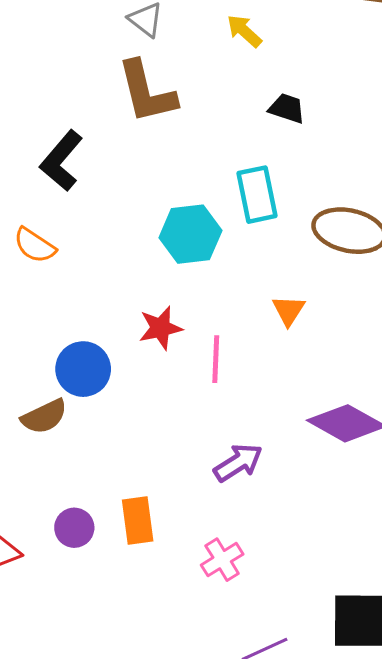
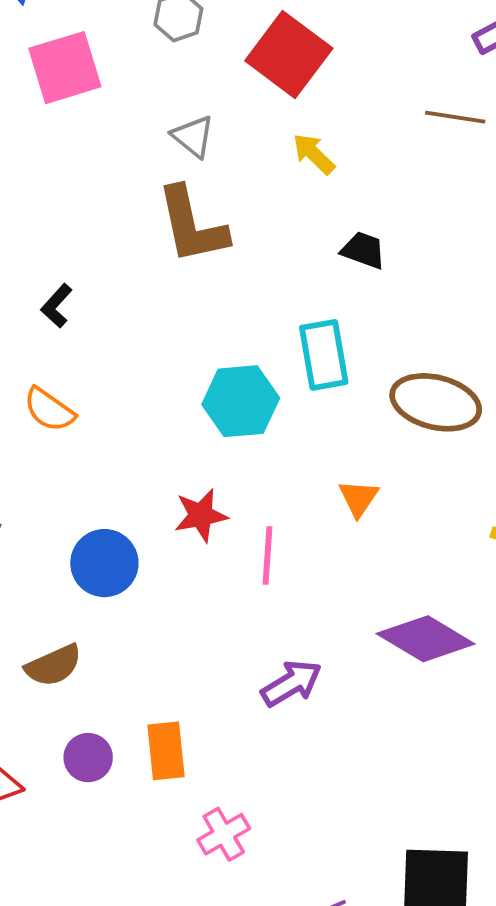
black L-shape: (61, 161) -> (57, 306), moved, size x0.6
brown semicircle: (44, 417) -> (53, 665), moved
pink cross: (222, 560) -> (224, 834), moved

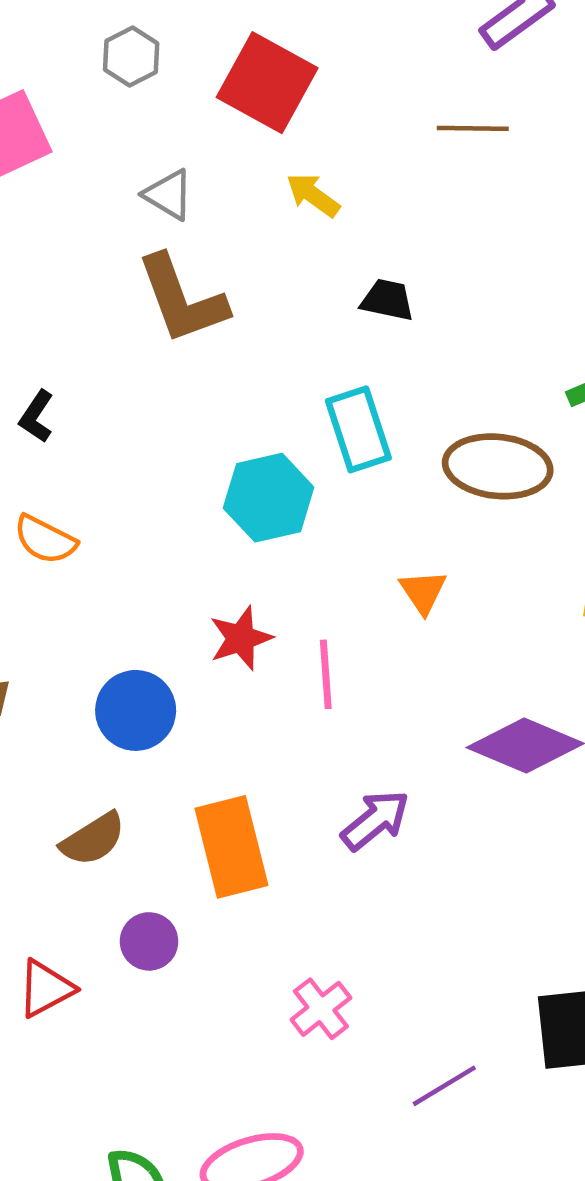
orange rectangle: (166, 751) -> (231, 847), moved, size x1.4

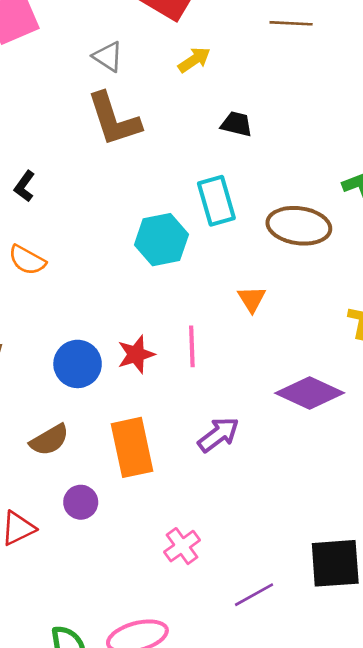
yellow arrow: (313, 195) -> (194, 60), turned 108
red star: (241, 638) -> (136, 354), moved

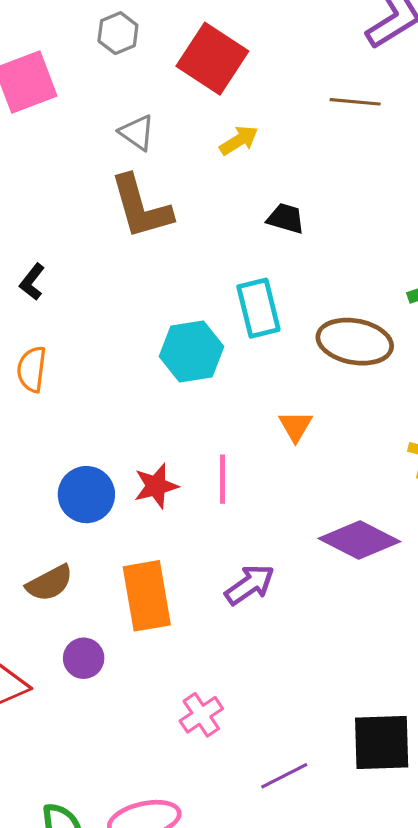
orange semicircle: (27, 260) -> (32, 369), turned 66

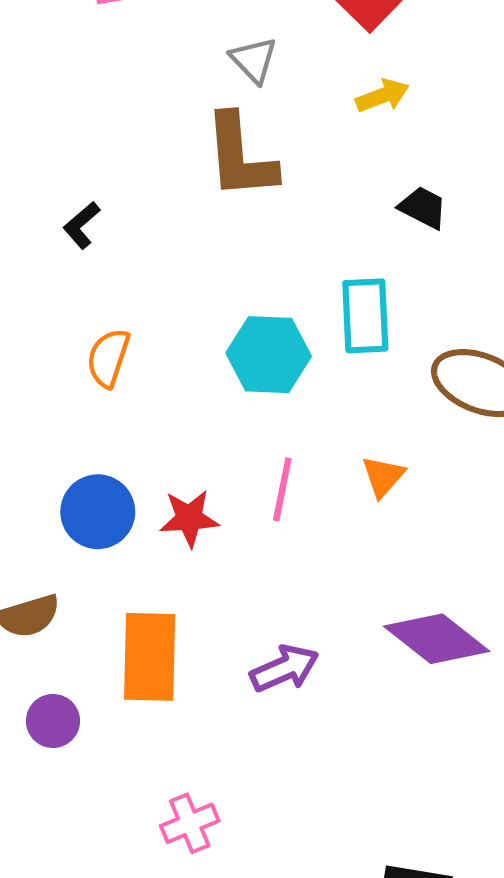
orange semicircle: (32, 369) -> (108, 358), moved
pink line: (222, 479) -> (282, 489), moved

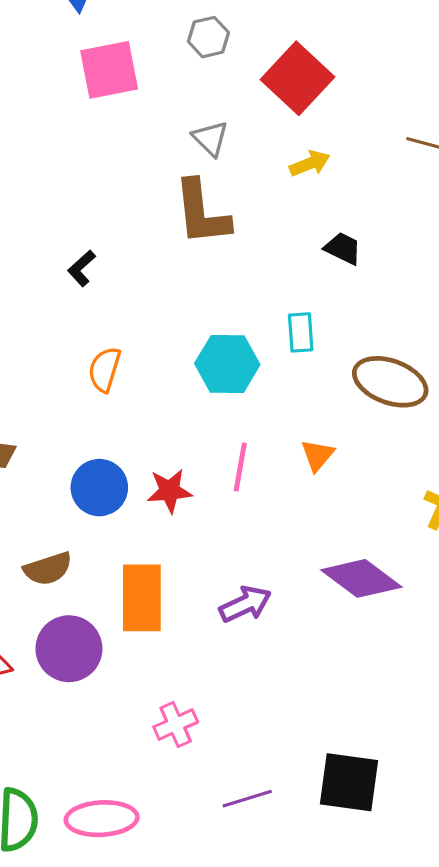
cyan rectangle: (365, 316) -> (301, 332), size x0.7
purple circle: (53, 721) -> (69, 649), size x1.6

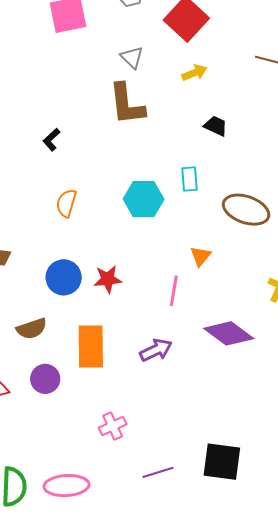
pink line: (240, 467) -> (174, 291), moved
purple circle: (69, 649) -> (45, 379), size x0.7

